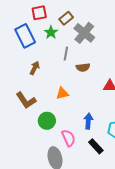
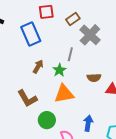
green star: (51, 32) -> (59, 70), moved
brown semicircle: (83, 67) -> (94, 78), moved
orange triangle: (62, 93) -> (64, 94), size x1.5

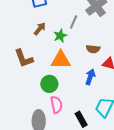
green circle: (47, 120) -> (49, 84), moved
blue arrow: (88, 123) -> (90, 77), moved

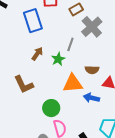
orange triangle: (61, 60) -> (73, 83), moved
blue arrow: (90, 77) -> (91, 98), turned -91

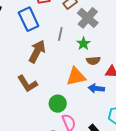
gray line: (70, 44) -> (60, 34), moved
brown arrow: (37, 54) -> (37, 51), size x1.6
green star: (58, 59) -> (83, 44), moved

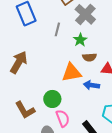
brown arrow: (37, 51) -> (19, 62), moved
brown L-shape: (27, 84) -> (25, 110), moved

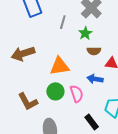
brown arrow: (19, 62) -> (23, 54), turned -140
orange triangle: (71, 73) -> (60, 66), moved
pink semicircle: (63, 118) -> (77, 94), moved

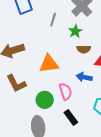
green circle: (55, 91) -> (45, 100), moved
brown L-shape: (28, 102) -> (16, 83), moved
black rectangle: (92, 122) -> (71, 117), moved

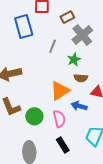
orange triangle: (49, 64) -> (60, 91), moved, turned -30
green circle: (45, 100) -> (34, 116), moved

